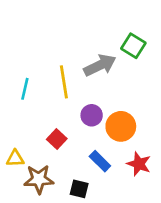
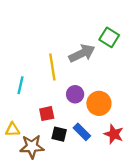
cyan line: (25, 89) -> (20, 85), moved
red square: (57, 139) -> (47, 114), turned 35
black square: (79, 189) -> (59, 134), moved

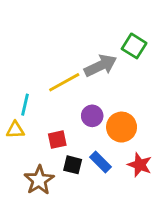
yellow line: (52, 67) -> (64, 82), turned 70
yellow triangle: (13, 130) -> (15, 130), moved
brown star: (32, 147) -> (39, 180), turned -30

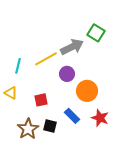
cyan line: (25, 105) -> (18, 66), moved
purple circle: (92, 116) -> (67, 74), moved
yellow triangle: (15, 130) -> (11, 93), turned 32
black square: (73, 165) -> (50, 126), moved

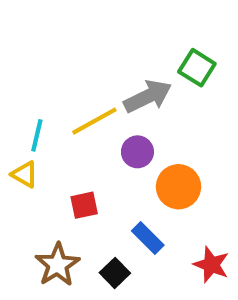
yellow triangle: (11, 93) -> (25, 174), moved
red star: (100, 118) -> (211, 265), moved
black square: (50, 126) -> (115, 273), moved, turned 32

